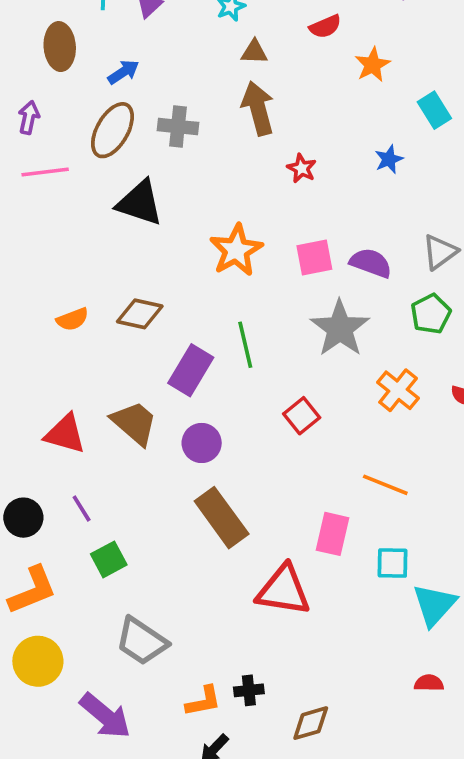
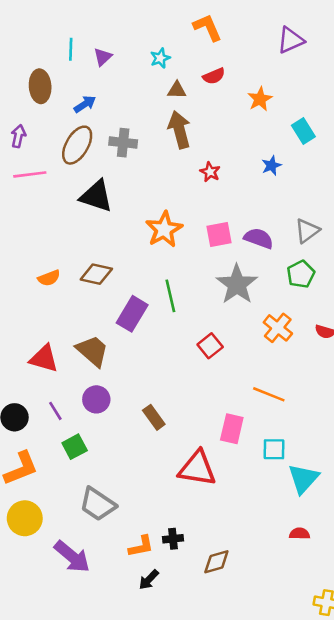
red semicircle: (325, 27) -> (214, 76), moved
purple circle: (202, 443) -> (96, 399), moved
brown rectangle: (222, 518) -> (154, 417), size x0.6

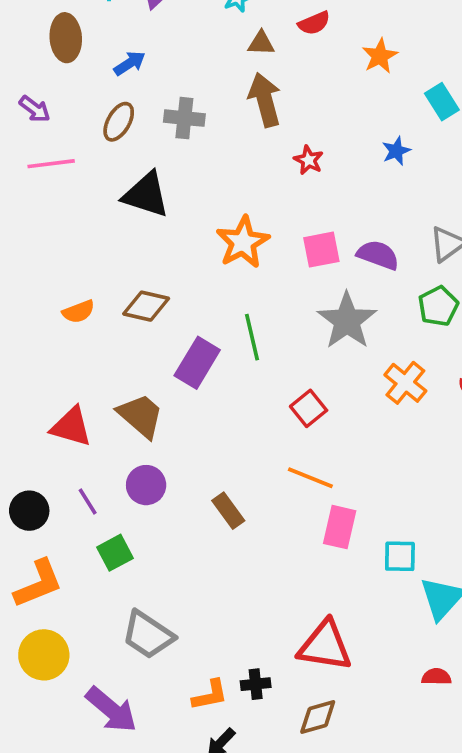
purple arrow: (18, 136) -> (35, 109), turned 115
brown ellipse: (77, 145) -> (119, 122), size x0.7
orange line: (269, 394) -> (310, 478), moved
red triangle: (197, 468) -> (325, 646), moved

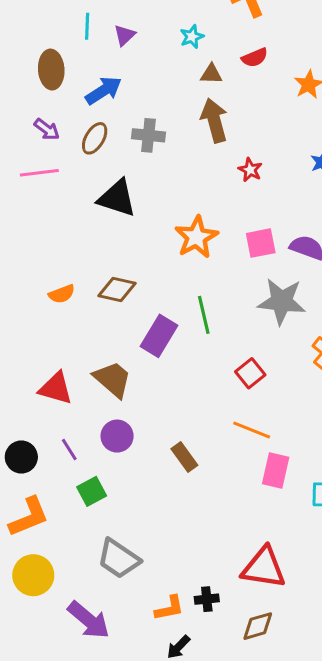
blue arrow: (130, 63) -> (104, 90), size x1.4
purple arrow: (35, 109) -> (47, 129), moved
gray star: (347, 321) -> (282, 301), turned -30

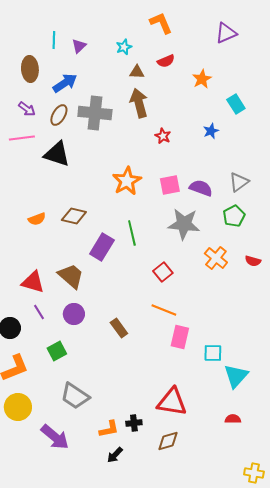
gray cross: (148, 135) -> (95, 113), size x1.5
black triangle: (117, 198) -> (57, 154), moved
purple line: (69, 450) -> (39, 312), moved

